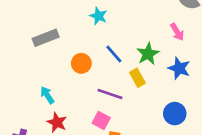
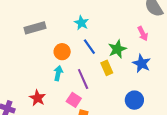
cyan star: (98, 16) -> (81, 23), moved
purple line: (110, 94) -> (83, 79), turned 42
cyan arrow: (47, 95) -> (58, 73), moved, turned 40

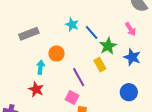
blue line: (89, 47) -> (92, 32), moved
cyan arrow: (58, 73) -> (41, 67), moved
red star: (38, 98) -> (36, 89), moved

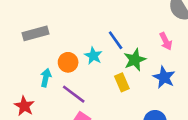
cyan star: (72, 25) -> (93, 56), moved
purple line: (79, 77) -> (74, 94), moved, turned -30
red star: (36, 89) -> (24, 106), moved

